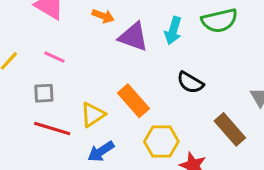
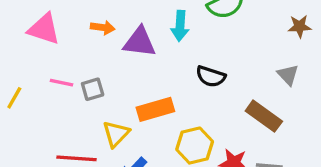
gray square: (44, 93) -> (93, 89), moved
orange rectangle: (133, 101) -> (155, 109), turned -52

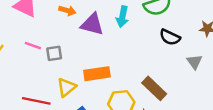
black semicircle: (211, 76) -> (170, 37), moved
brown rectangle: (264, 116) -> (154, 88), moved

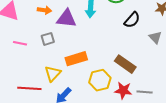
black semicircle: (170, 37) -> (132, 20), turned -66
gray square: (54, 53) -> (48, 39), moved

